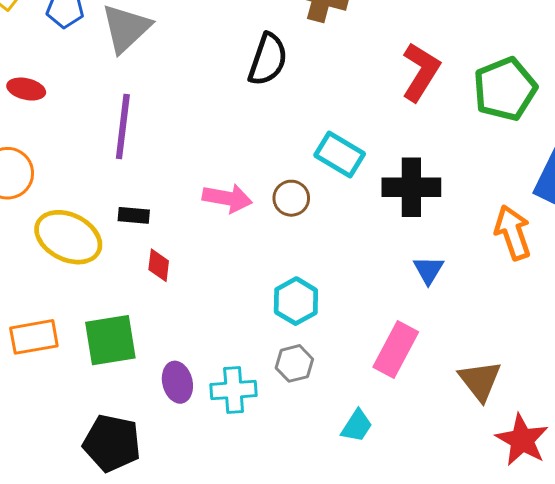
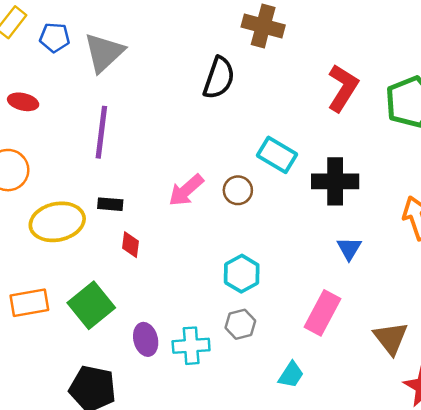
pink arrow: (227, 198) -> (186, 190), turned 129
yellow ellipse: (68, 237) -> (57, 222), turned -38
green square: (110, 340) -> (91, 305), turned -30

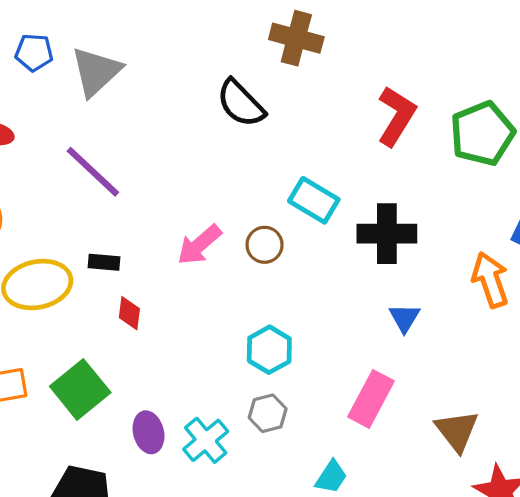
black semicircle: (219, 78) -> (241, 103), turned 117
purple line: (101, 132) -> (93, 172), turned -54
cyan cross: (191, 346) -> (206, 440), turned -36

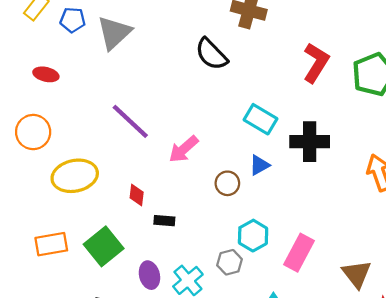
purple line: (93, 172) -> (130, 121), moved
brown circle: (265, 245) -> (227, 183), moved
black rectangle: (104, 262) -> (164, 221), moved
blue triangle: (404, 318) -> (259, 165), moved, turned 30
cyan hexagon: (269, 350) -> (253, 236), moved

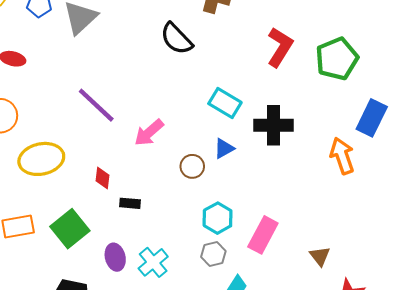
gray hexagon: (230, 262) -> (213, 254), moved
brown triangle: (357, 274) -> (320, 256), size x0.7

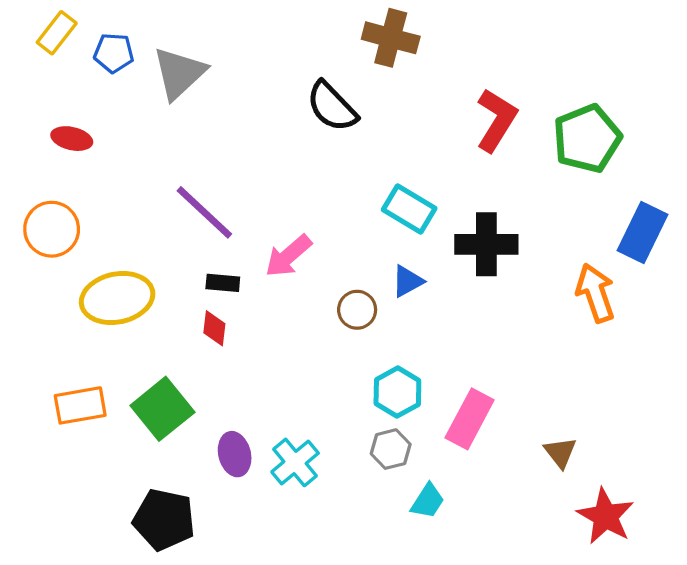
black rectangle: (130, 203) -> (223, 283), moved

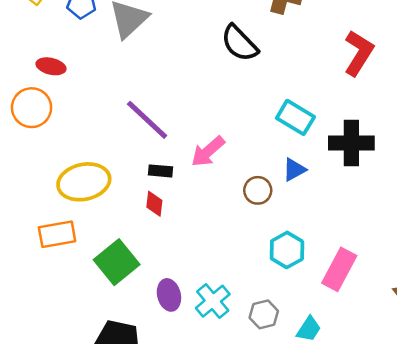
orange circle: (52, 229) -> (32, 108), moved
orange rectangle: (80, 405) -> (57, 234), moved
gray hexagon: (391, 449) -> (264, 314), moved

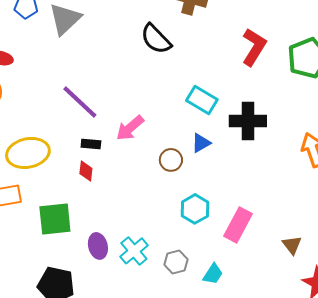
green square: (117, 262) -> (55, 219), turned 33

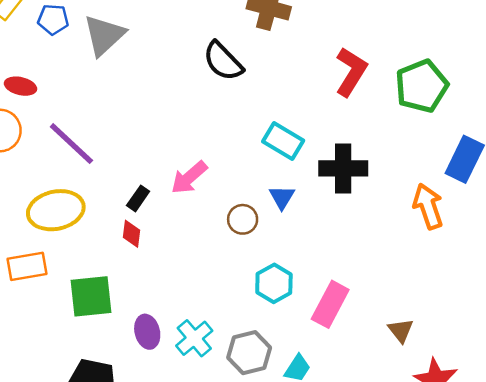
purple line: (80, 102) -> (71, 144), moved
blue triangle: (201, 143) -> (282, 197), turned -30
black rectangle: (91, 144) -> (138, 198), turned -60
gray hexagon: (176, 262) -> (249, 353), size x1.4

